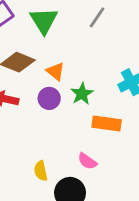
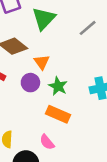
green star: (82, 94) -> (58, 86), turned -30
orange rectangle: (107, 124) -> (58, 114), moved

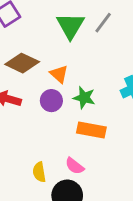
green triangle: (44, 18) -> (70, 26), moved
pink semicircle: (47, 142) -> (75, 166), moved

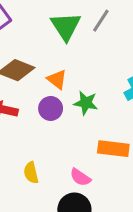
orange rectangle: (91, 130) -> (113, 149), moved
yellow semicircle: (39, 172) -> (31, 173), moved

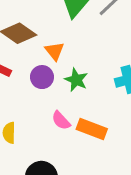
pink semicircle: (80, 177) -> (61, 120), moved

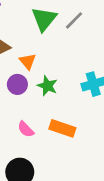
pink semicircle: (61, 120) -> (26, 129), moved

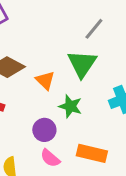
green triangle: (44, 19) -> (82, 64), moved
purple circle: (17, 84) -> (44, 130), moved

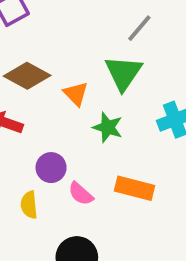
purple circle: (44, 130) -> (51, 168), moved

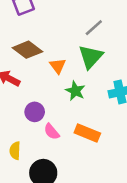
gray line: (139, 28) -> (94, 28), moved
yellow semicircle: (29, 205) -> (15, 151), moved

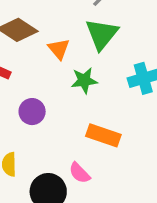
green star: (75, 91) -> (84, 80), turned -30
pink semicircle: (52, 132) -> (79, 173), moved

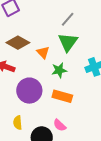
purple circle: (32, 112) -> (29, 91), size x1.6
orange rectangle: (103, 135) -> (62, 96), moved

